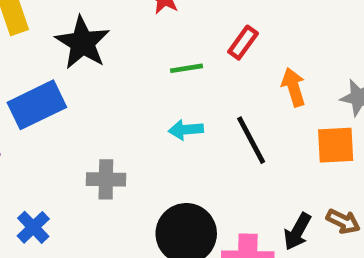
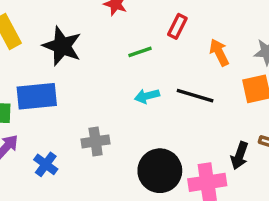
blue rectangle: (37, 105) -> (37, 96), turned 30
black line: (251, 140) -> (195, 96), turned -36
blue cross: (33, 227) -> (46, 164), moved

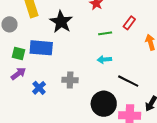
black line: (195, 96) -> (128, 81), moved

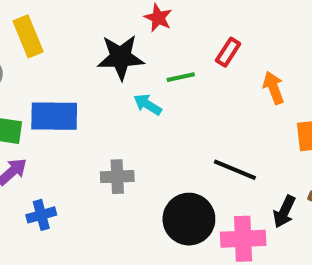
black star: (61, 22) -> (121, 57), moved, turned -30
cyan arrow: (104, 60) -> (148, 105), moved, turned 40
blue cross: (39, 88) -> (41, 215), moved, turned 32

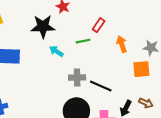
green line: (181, 77) -> (83, 41), moved
gray cross: (117, 177) -> (77, 77), moved

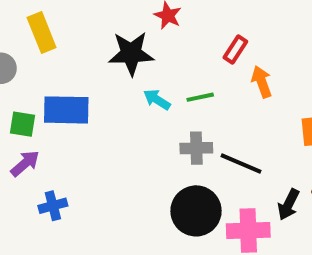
green line: (83, 41) -> (200, 97), moved
orange arrow: (122, 44) -> (262, 82), moved

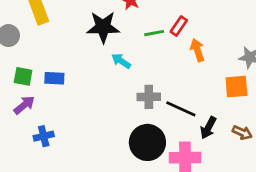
green line: (200, 97) -> (154, 33), moved
blue rectangle: (66, 110) -> (54, 78), moved, size x0.6
black arrow: (289, 205) -> (208, 128), moved

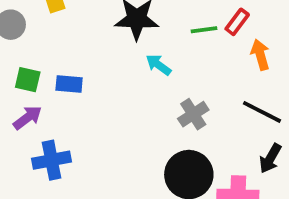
gray cross: (149, 97) -> (193, 114), turned -35
black line: (181, 109) -> (262, 112), moved
blue cross: (44, 136) -> (52, 160), size x1.4

